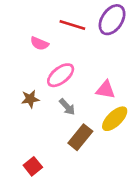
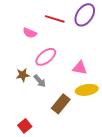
gray arrow: (67, 107) -> (40, 81), moved
yellow ellipse: (115, 119) -> (87, 90), turned 35

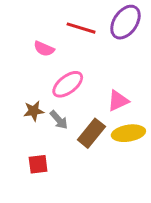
pink triangle: (80, 68) -> (118, 101), turned -35
brown rectangle: (61, 104) -> (91, 133), moved
red square: (25, 126) -> (38, 164), moved, turned 32

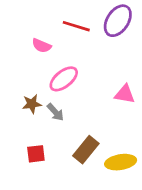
pink triangle: (118, 101) -> (125, 94), moved, turned 35
brown rectangle: (91, 133) -> (86, 150), moved
yellow ellipse: (128, 133) -> (121, 162), moved

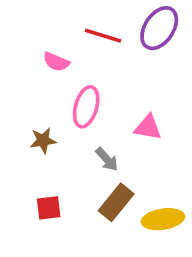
pink ellipse: (64, 79) -> (86, 107), turned -36
pink triangle: (125, 94) -> (148, 127), moved
gray arrow: (55, 112) -> (107, 159), moved

